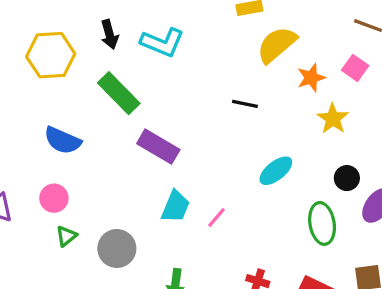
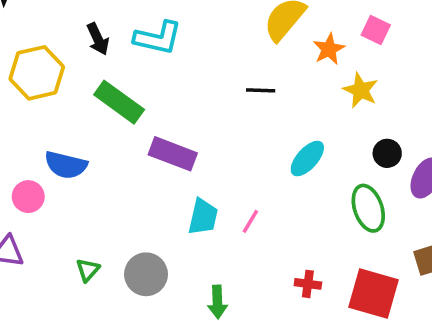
pink circle: (54, 198) -> (28, 197), moved

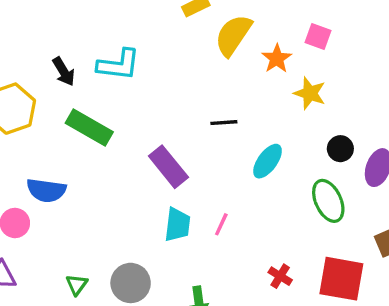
black line: (261, 90) -> (224, 123), moved
purple rectangle: (173, 154) -> (168, 167), moved, turned 36
red cross: (308, 284) -> (280, 276), turned 30

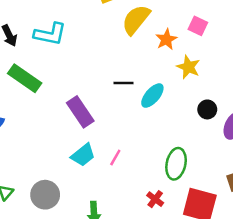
cyan ellipse: (268, 161) -> (152, 96), moved
green ellipse: (328, 201) -> (176, 164), moved, turned 32
cyan trapezoid: (177, 225) -> (83, 155), turned 40

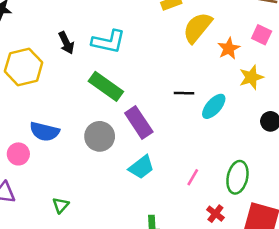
yellow star: (188, 67) -> (251, 77), turned 30
green rectangle: (25, 78) -> (106, 86), moved
pink line: (115, 157) -> (193, 177), moved
gray circle: (45, 195) -> (100, 136), moved

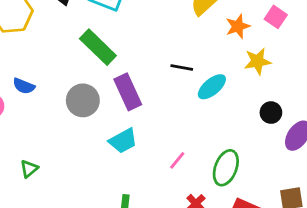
blue semicircle: (45, 132) -> (24, 86), size x0.7

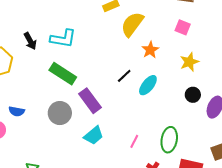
orange star: (238, 26) -> (150, 50), moved
yellow star: (258, 61) -> (189, 62), moved
black line: (182, 67) -> (124, 76), turned -42

